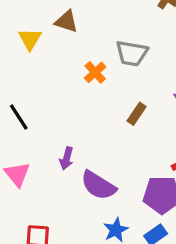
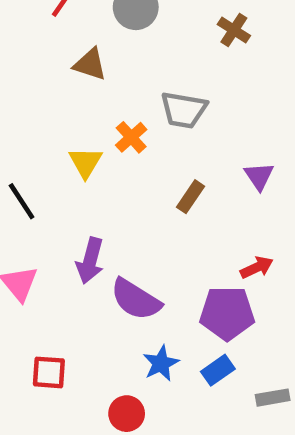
yellow triangle: (30, 39) -> (85, 162), moved
purple arrow: (66, 158) -> (90, 261), size x1.4

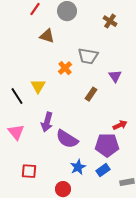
yellow triangle: (85, 162) -> (38, 86), moved
purple triangle: (259, 176) -> (115, 76), moved

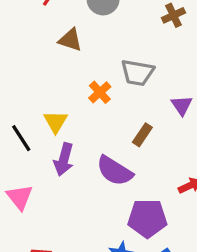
brown cross: (110, 21) -> (173, 15), turned 32
purple arrow: (47, 122) -> (64, 159), moved
purple semicircle: (67, 139) -> (115, 171), moved
purple pentagon: (107, 145) -> (147, 218), moved

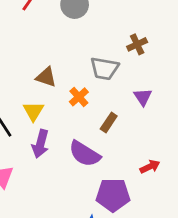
brown cross: (173, 15) -> (137, 44), moved
brown triangle: (70, 40) -> (46, 77), moved
orange cross: (100, 92) -> (79, 97), moved

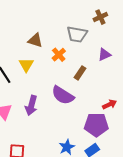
purple triangle: (143, 97) -> (104, 55), turned 40
purple arrow: (40, 144) -> (31, 105), moved
purple pentagon: (113, 195) -> (96, 125), moved

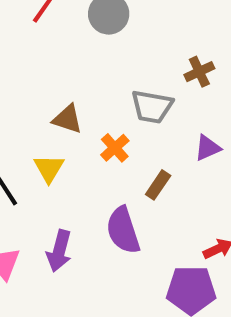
purple semicircle: (63, 95) -> (123, 230), turned 40

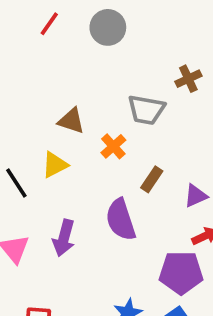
purple triangle: (208, 148) -> (196, 196), moved
yellow triangle: (49, 168) -> (55, 165), turned 32

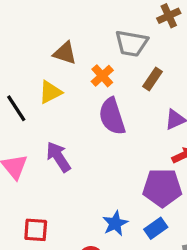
brown rectangle: (152, 179) -> (153, 79), moved
purple semicircle: (121, 220) -> (112, 116), moved
purple arrow: (64, 238) -> (58, 157), turned 132

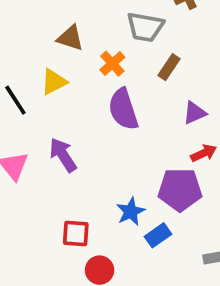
blue star: (115, 223) -> (131, 212), moved
blue rectangle: (156, 228) -> (158, 235), moved
red square: (36, 230) -> (76, 234), moved

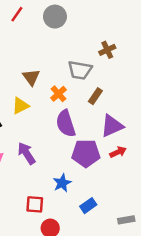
brown triangle: (70, 38) -> (31, 77), turned 36
purple triangle: (195, 113) -> (112, 126), size x1.5
purple pentagon: (180, 190) -> (86, 153), moved
blue star: (131, 212) -> (62, 183), moved

